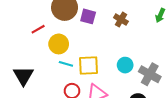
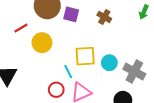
cyan line: (66, 64) -> (68, 72), moved, turned 48
yellow square: (89, 65) -> (85, 56), moved

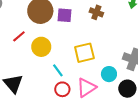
cyan circle: (109, 63) -> (109, 74), moved
cyan line: (68, 72) -> (58, 70), moved

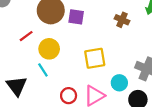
brown cross: (96, 12) -> (122, 20), moved
cyan line: (58, 70) -> (43, 70), moved

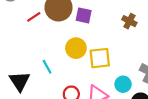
red line: (26, 36) -> (34, 17), moved
yellow circle: (49, 49) -> (76, 48), moved

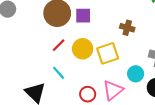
red line: (34, 17) -> (59, 45), moved
brown cross: (129, 21) -> (127, 28), moved

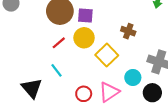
yellow circle: (83, 49) -> (84, 38), moved
yellow square: (108, 53) -> (107, 55), turned -30

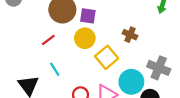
red line: (59, 43) -> (48, 40), moved
cyan circle: (133, 77) -> (131, 82), size x1.5

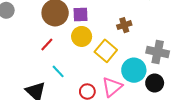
brown cross: (130, 35) -> (124, 25), turned -32

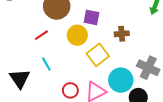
purple square: (81, 14) -> (91, 17), moved

